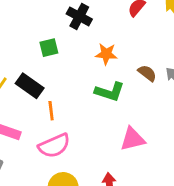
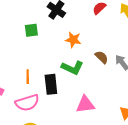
black rectangle: (30, 86) -> (51, 84), moved, turned 42

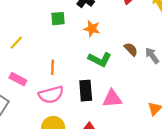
orange star: (73, 40) -> (92, 29), moved
black rectangle: (51, 84) -> (86, 91), moved

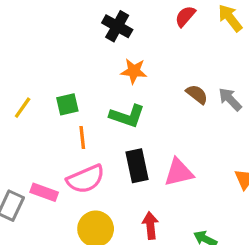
green square: (58, 19) -> (67, 104), moved
green L-shape: (100, 59) -> (127, 116), moved
pink rectangle: (18, 79) -> (44, 192), moved

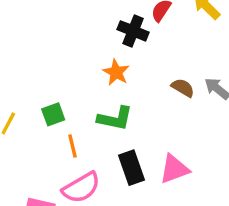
black cross: (117, 26) -> (133, 31), moved
orange star: (134, 71) -> (116, 72), turned 30

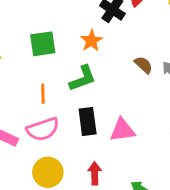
green square: (53, 114) -> (43, 44), moved, size x1.4
green L-shape: (115, 119) -> (83, 78), turned -44

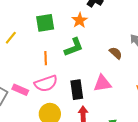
brown semicircle: (143, 65) -> (116, 53), moved
black rectangle: (88, 121) -> (77, 90), moved

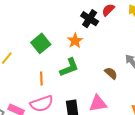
green square: (45, 23) -> (41, 43), turned -30

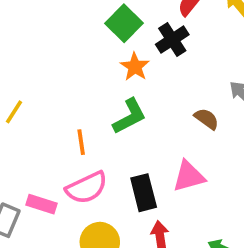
black cross: (90, 19) -> (172, 40), moved, turned 30
green square: (41, 43) -> (124, 23), moved

